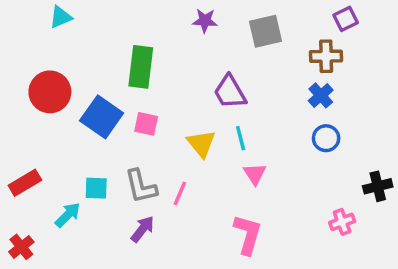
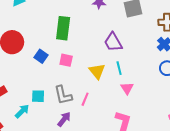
blue square: (102, 117) -> (41, 56), size x0.6

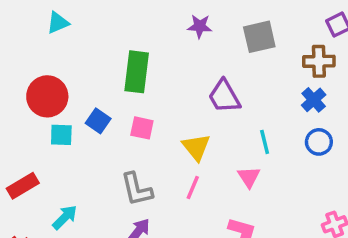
cyan line: (119, 68) -> (265, 142), moved
cyan square: (38, 96) -> (61, 135), moved
pink line: (85, 99) -> (193, 187), moved

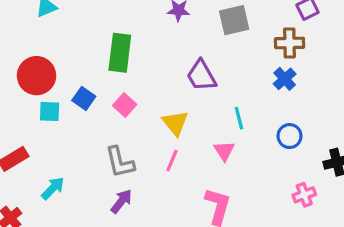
pink square: (142, 128) -> (125, 105), turned 30
blue circle: (319, 142) -> (290, 136), moved

